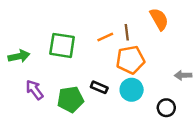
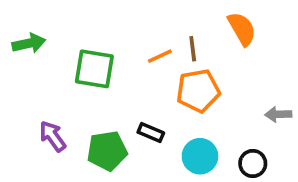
green arrow: (19, 56) -> (29, 43), moved
cyan circle: (132, 90) -> (200, 156), moved

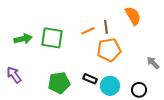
green arrow: (29, 43) -> (23, 39), moved
gray arrow: (278, 114) -> (153, 63), turned 48
black rectangle: (151, 133) -> (90, 79), moved
purple arrow: (53, 136) -> (14, 75), moved

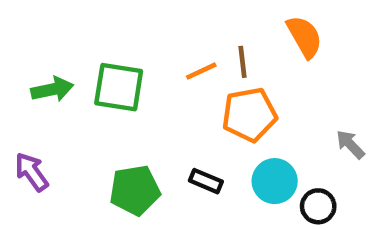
cyan circle: (110, 86) -> (275, 181), moved

